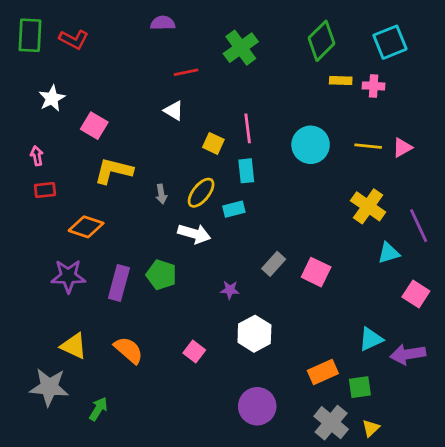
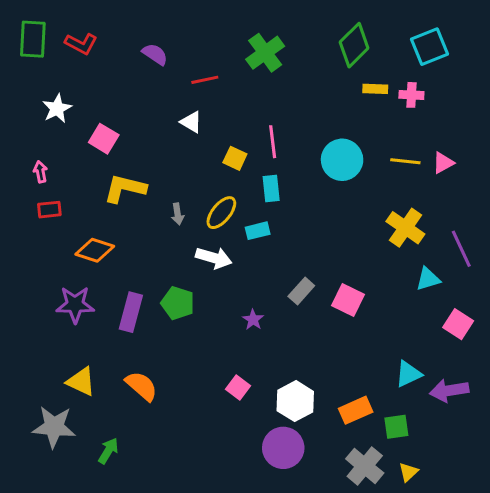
purple semicircle: (163, 23) -> (155, 54), moved, turned 35
purple star: (230, 290) -> (253, 320), turned 30
white hexagon: (254, 334) -> (295, 401), moved
pink square: (194, 351) -> (238, 388), moved

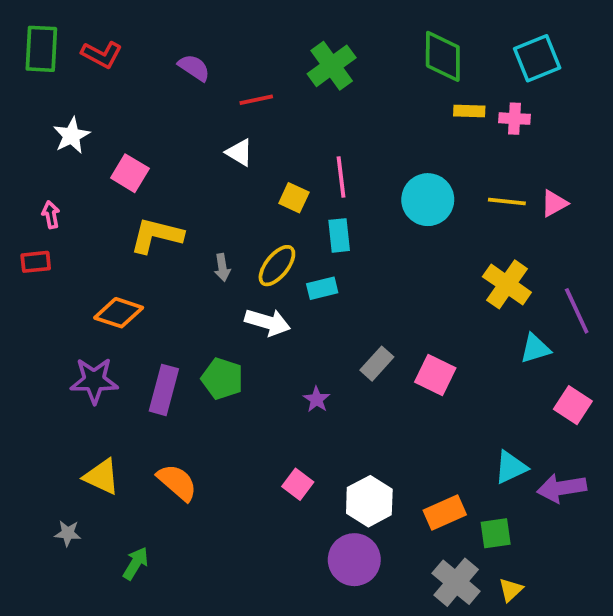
green diamond: (354, 45) -> (443, 56), turned -45
red rectangle: (49, 210) -> (36, 262), moved
gray star: (54, 427) -> (68, 533), size x0.5

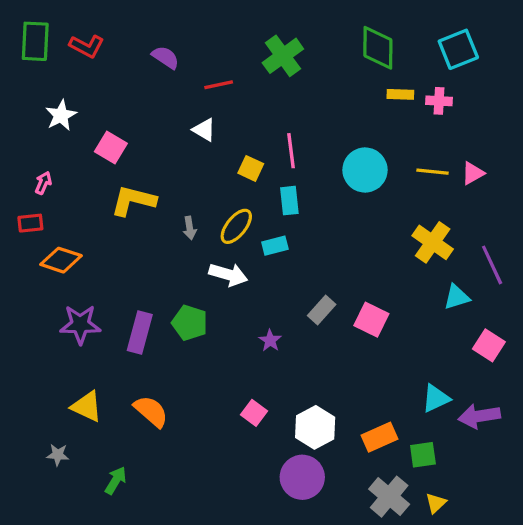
pink arrow: (51, 215) -> (43, 183), turned 35
orange diamond: (119, 313) -> (61, 260), moved

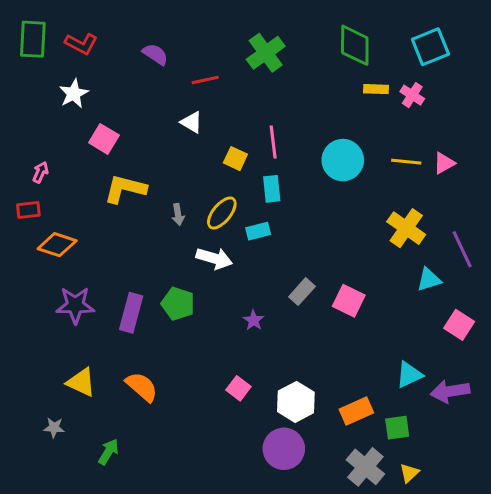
pink cross: (439, 101) -> (412, 95), turned 30
white star: (61, 115) -> (74, 94), moved

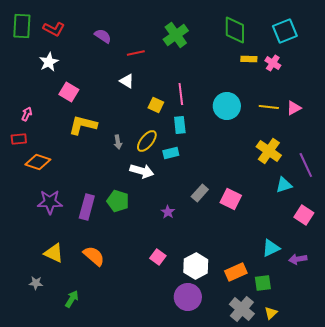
purple arrow: (450, 391) -> (298, 259), size x0.7

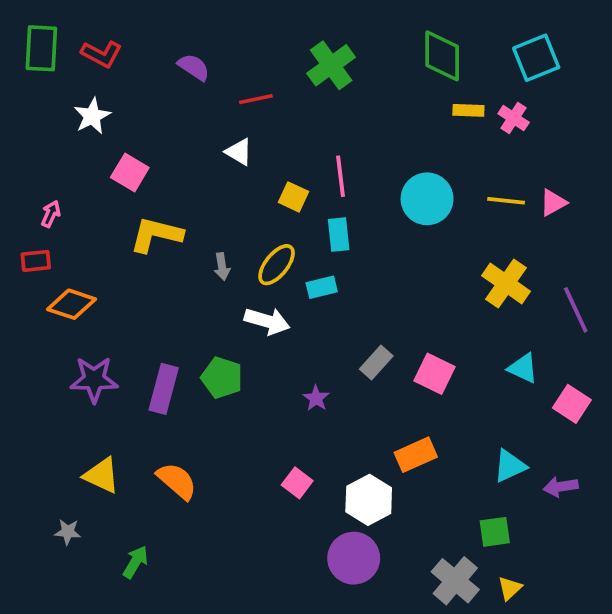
cyan triangle: (284, 185) -> (523, 368), moved, turned 42
orange rectangle: (236, 272) -> (416, 455), moved

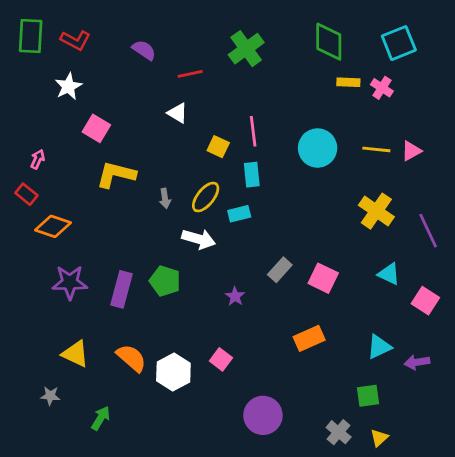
red rectangle: (36, 261) -> (26, 194), turned 45
white hexagon: (369, 500) -> (173, 372), moved
gray cross: (455, 581) -> (339, 432), size x0.7

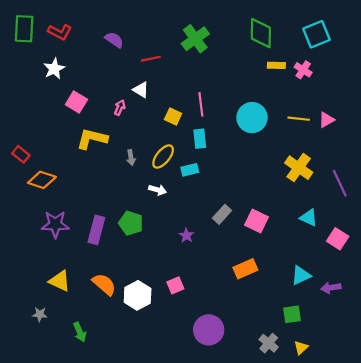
pink arrow: (38, 159) -> (120, 108), moved
white arrow: (199, 239) -> (158, 190), size x0.7
pink square: (221, 359) -> (175, 285), turned 30
green arrow: (101, 418) -> (80, 332), turned 126

